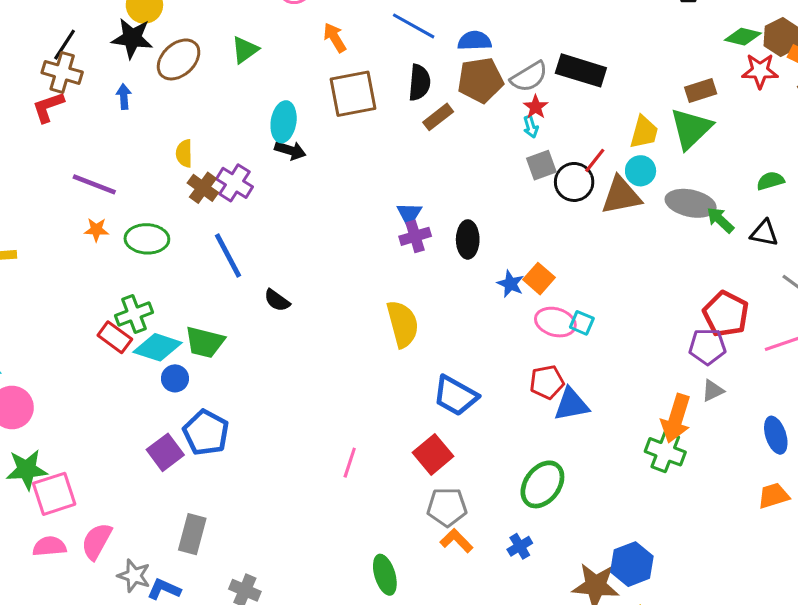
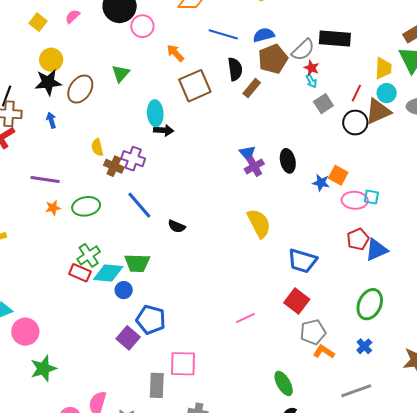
black circle: (574, 182) -> (355, 123), moved
pink line: (350, 463) -> (245, 318), turned 60
pink square: (54, 494) -> (183, 364), moved, turned 32

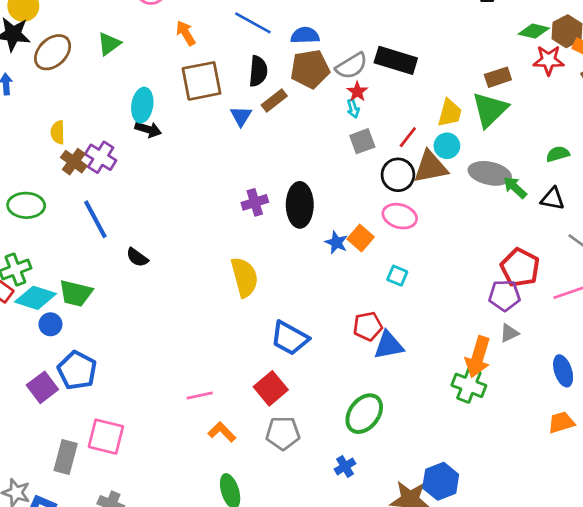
blue triangle: (247, 153) -> (241, 116), moved
black ellipse: (288, 161) -> (300, 205), size x1.4
pink ellipse: (355, 200) -> (400, 216), moved
orange L-shape: (324, 352) -> (222, 432), moved

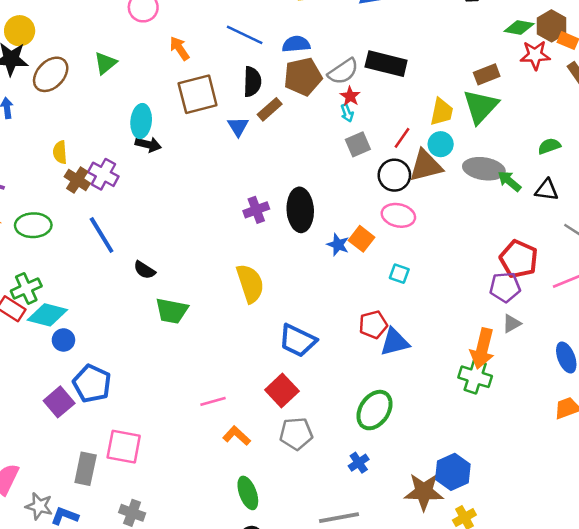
green trapezoid: (76, 293) -> (172, 311), moved

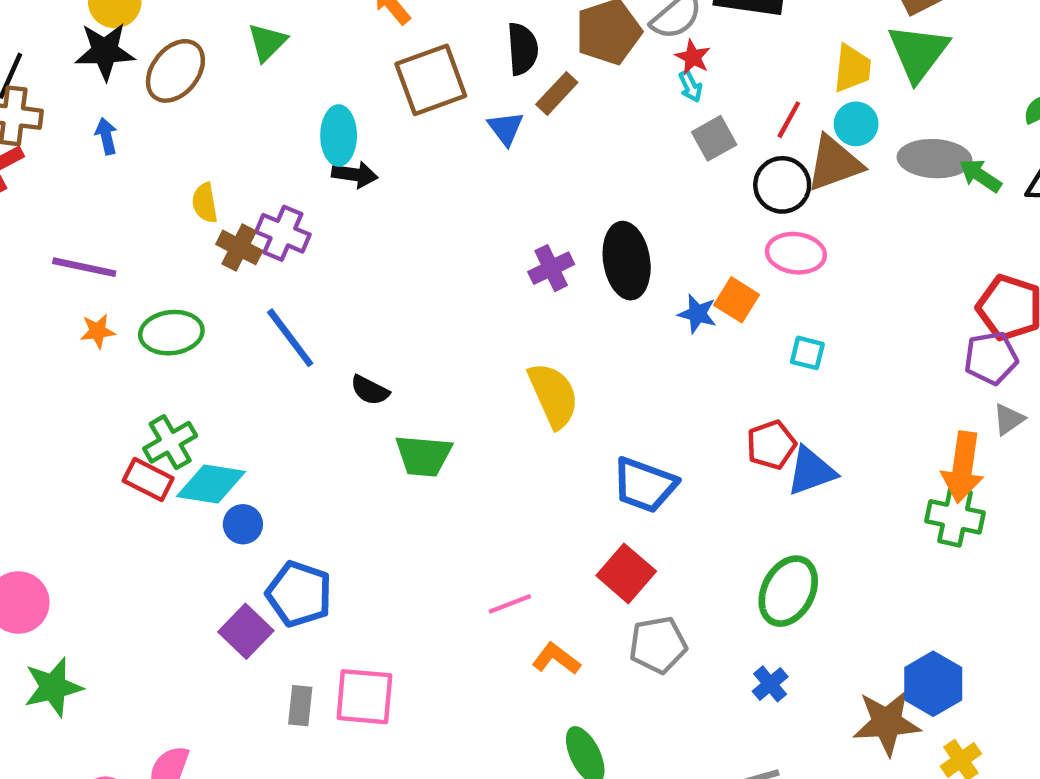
gray rectangle: (86, 469) -> (300, 706), moved, size x0.7

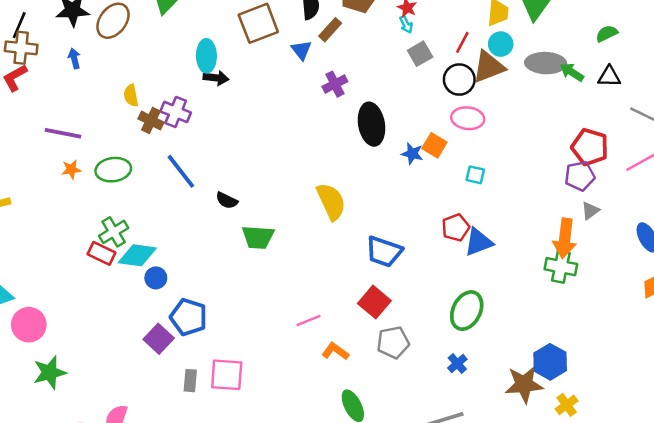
purple cross: (551, 268) -> (335, 84), moved

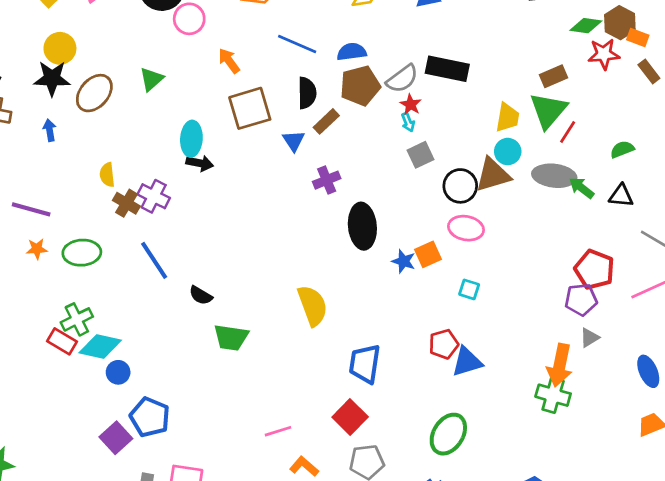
red line: (462, 42) -> (568, 132), moved
orange square: (434, 145) -> (428, 254), turned 30
blue trapezoid: (384, 252) -> (365, 364), turned 75

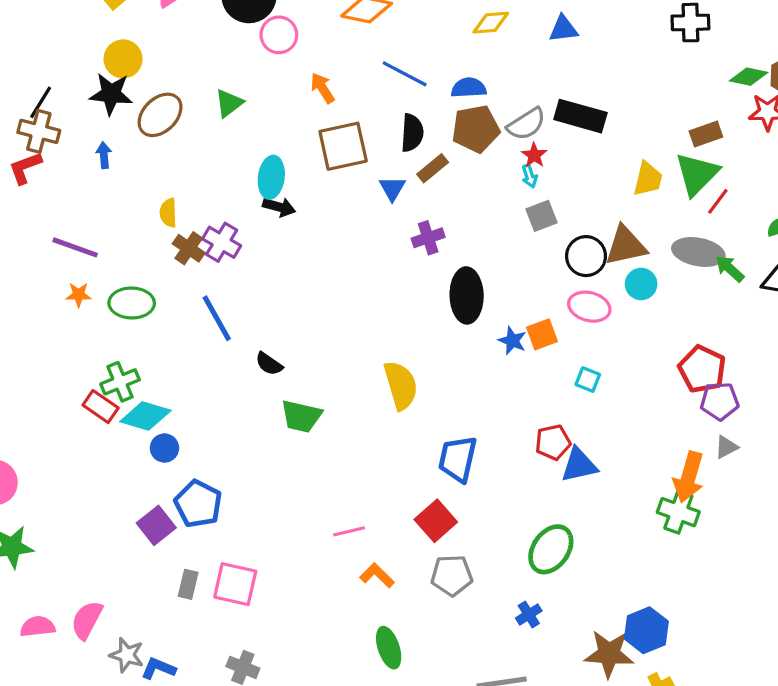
cyan circle: (508, 152) -> (641, 284), moved
red pentagon: (594, 269) -> (702, 369), moved

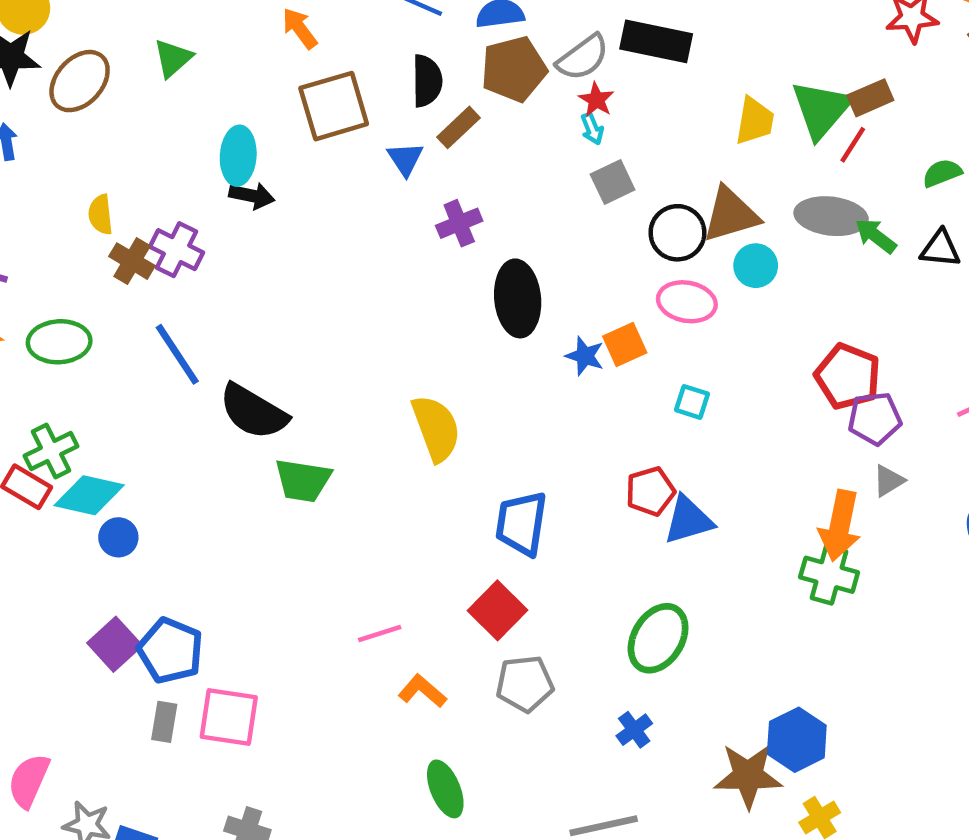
brown rectangle: (706, 134) -> (870, 98), moved
black semicircle: (269, 364) -> (253, 412), size x1.8
blue pentagon: (198, 504) -> (170, 651), moved

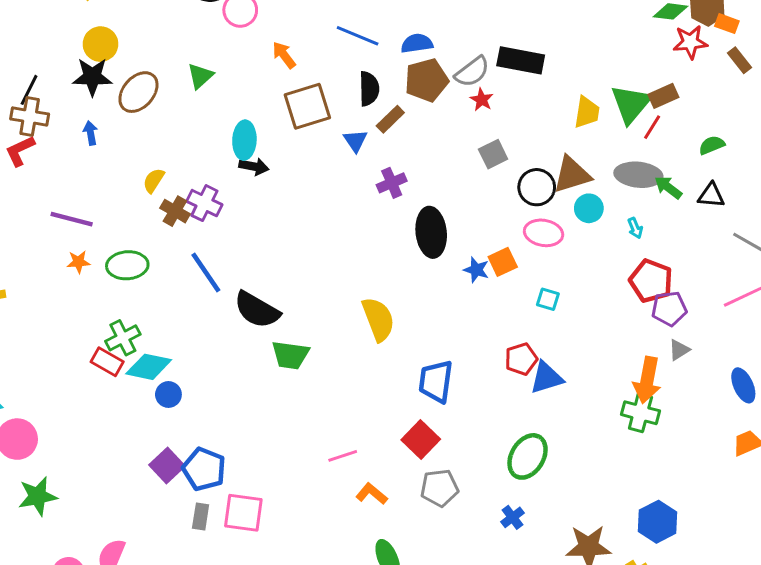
cyan arrow: (592, 129) -> (635, 228), moved
yellow semicircle: (101, 215) -> (154, 180), turned 40
blue hexagon: (797, 740) -> (657, 522), moved

